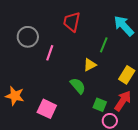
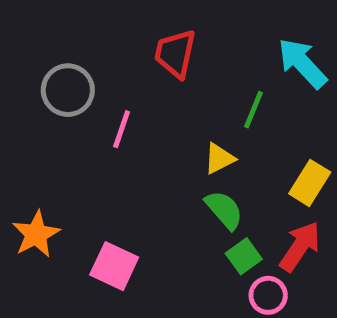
green semicircle: (78, 86) -> (224, 210), moved
orange star: (15, 96) -> (36, 234), turned 30
green square: (100, 105) -> (244, 256), turned 32

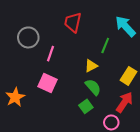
green square: (244, 256) -> (86, 106), moved
pink square: (114, 266) -> (48, 83), moved

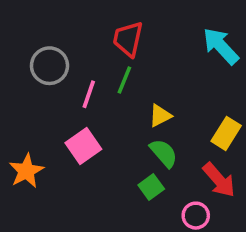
green line: (105, 46) -> (124, 80), moved
pink square: (48, 83) -> (83, 146), turned 30
red arrow: (124, 102) -> (219, 180), turned 105

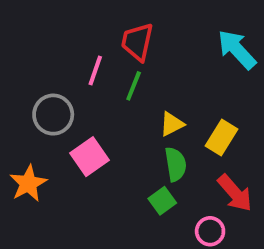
gray circle: (49, 66) -> (53, 115), moved
pink line: (89, 94) -> (95, 71), moved
yellow rectangle: (226, 133) -> (222, 138), moved
green semicircle: (164, 153) -> (176, 164), turned 32

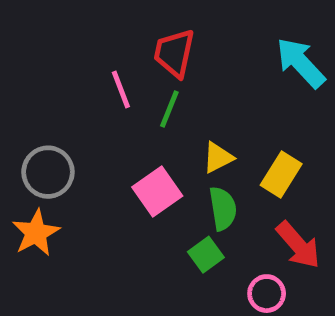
pink line: (95, 71) -> (121, 90), turned -40
gray circle: (53, 115) -> (48, 172), moved
pink square: (90, 157) -> (157, 192), moved

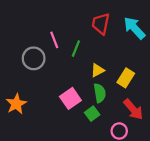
red trapezoid: (174, 53) -> (101, 24), moved
gray circle: (48, 172) -> (34, 58), moved
pink square: (157, 192) -> (70, 98), moved

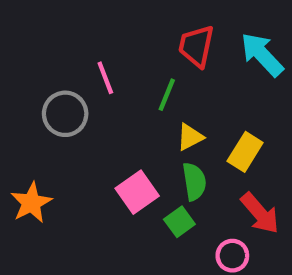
green line: (76, 49) -> (167, 95), moved

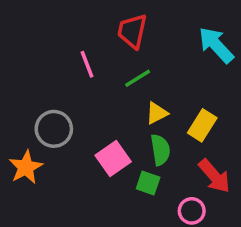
red trapezoid: (196, 46) -> (132, 31), moved
green line: (167, 95) -> (138, 78), turned 36
gray circle: (65, 114) -> (54, 129), moved
green square: (179, 222) -> (148, 183), turned -35

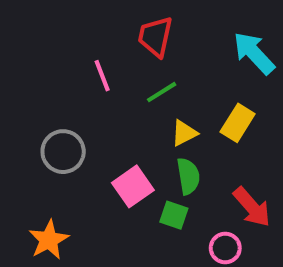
yellow rectangle: (202, 125) -> (238, 123), moved
orange star: (26, 167) -> (49, 240), moved

